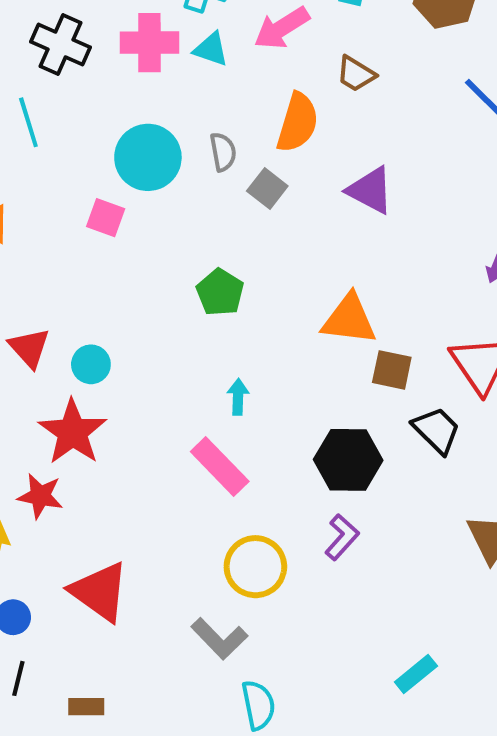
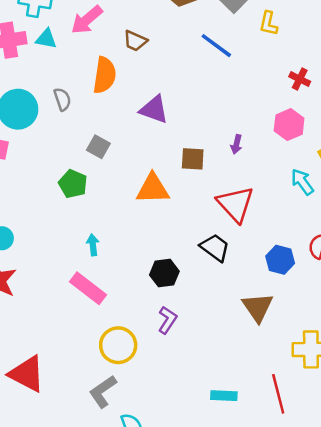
gray square: (267, 189) -> (98, 147), moved
brown square: (392, 370) -> (193, 159), moved
black hexagon: (348, 460) -> (164, 273), size x0.7
gray L-shape: (219, 639) -> (103, 392), turned 108
cyan rectangle: (416, 674) -> (224, 396), turned 50

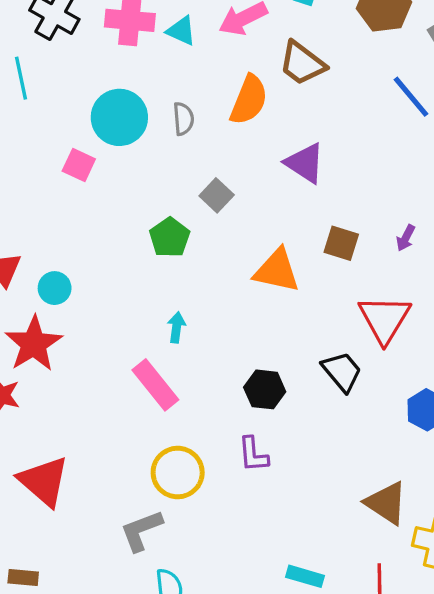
brown trapezoid: (135, 41) -> (302, 63), size x1.4
brown triangle: (258, 307) -> (386, 503), moved, turned -36
purple L-shape: (167, 320) -> (253, 454), turned 128

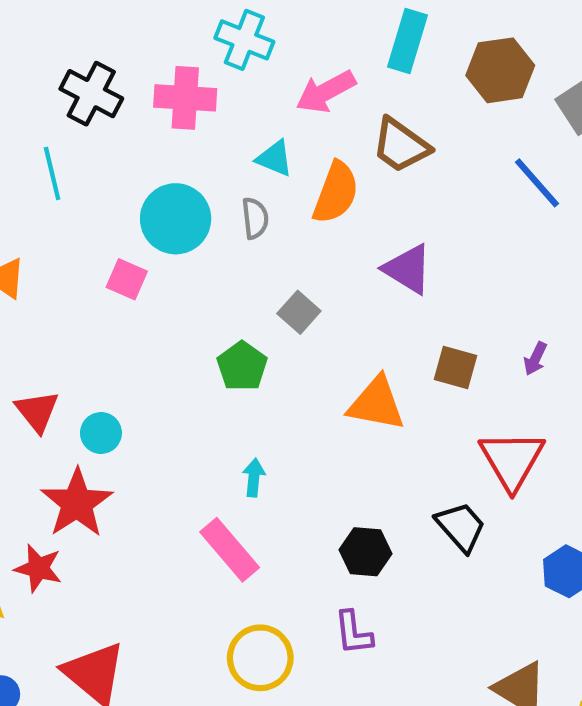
cyan triangle: (181, 31) -> (275, 158), moved

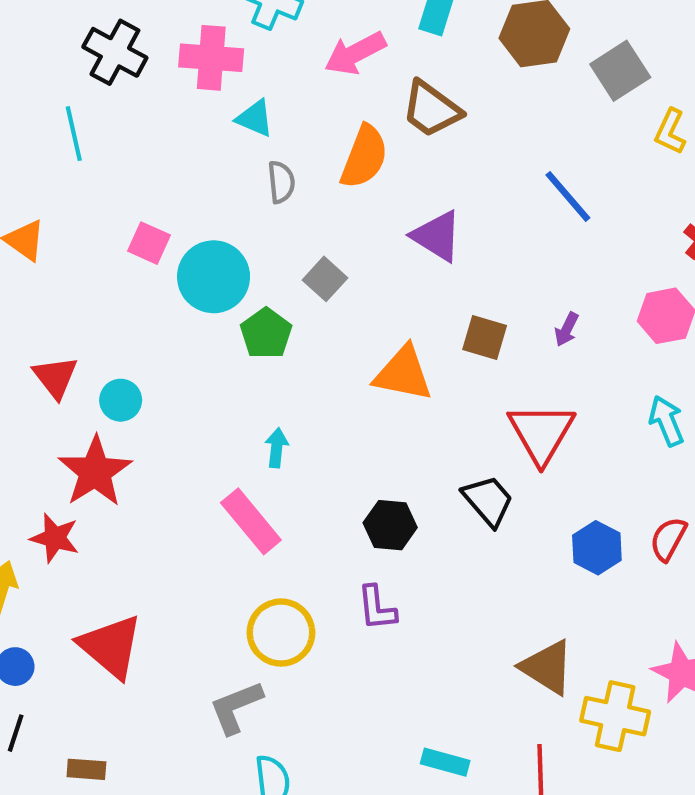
cyan triangle: (275, 158) -> (255, 118), moved
blue line: (537, 183) -> (568, 196), moved
cyan circle: (176, 219) -> (214, 277), moved

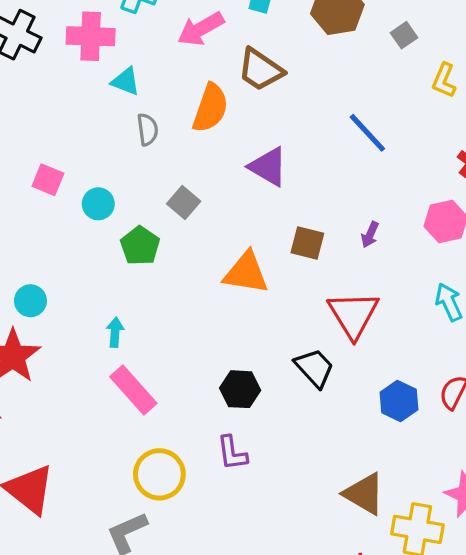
gray square: (620, 71) -> (404, 35), size x0.6
cyan circle: (214, 277) -> (98, 204), size x0.6
cyan arrow: (277, 448) -> (115, 332), moved

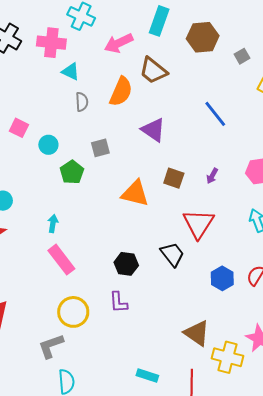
gray square: (184, 202) -> (100, 148), turned 30

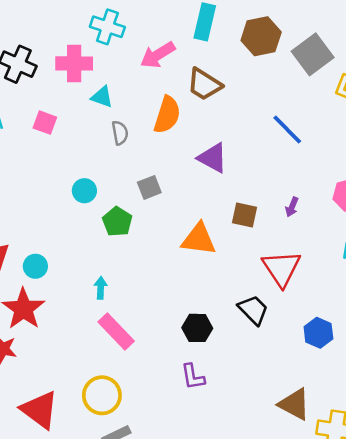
gray square: (242, 56) -> (313, 54), size x2.0
pink square: (19, 128) -> (45, 123), moved
yellow circle: (73, 312) -> (102, 395), moved

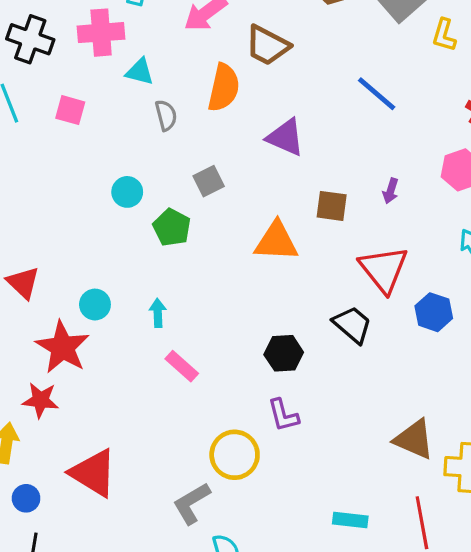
cyan circle: (35, 266) -> (95, 305), moved
pink rectangle: (116, 331) -> (182, 366), size x0.7
blue hexagon: (318, 333) -> (434, 312), moved
yellow circle: (102, 395) -> (235, 455), moved

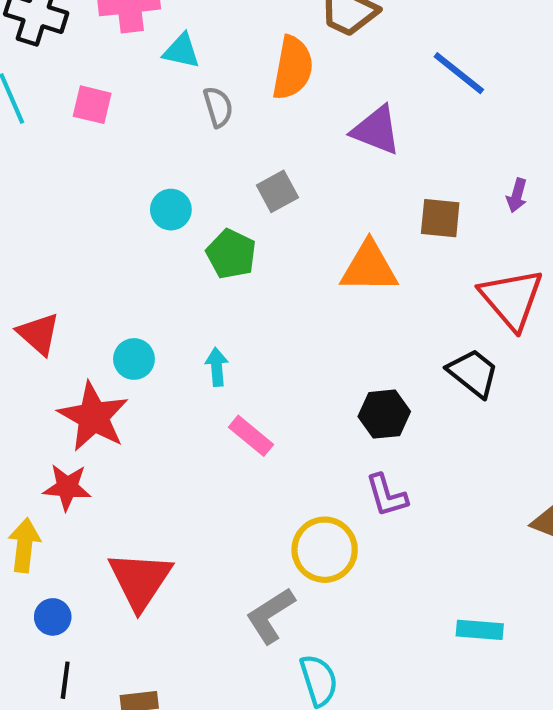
blue line: (377, 94) -> (459, 73), moved
red triangle: (93, 473) -> (140, 580), turned 34

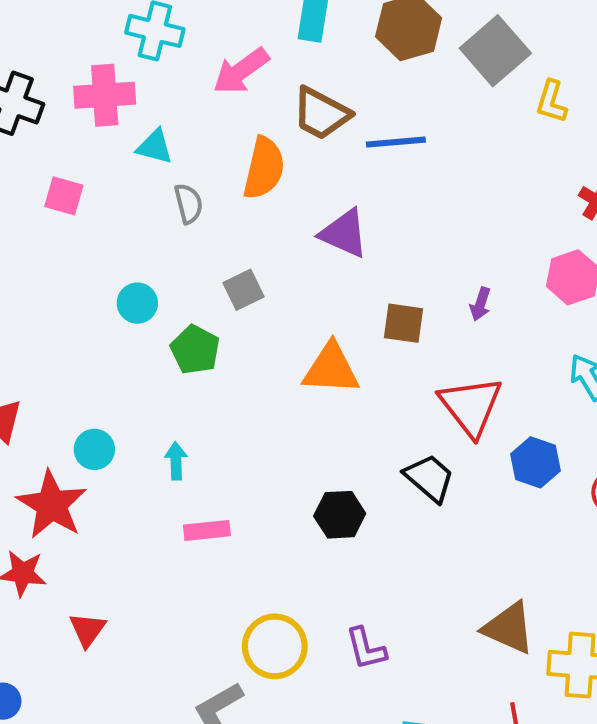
blue line: (459, 73) -> (396, 142), moved, turned -46
pink rectangle: (251, 436) -> (207, 530), turned -48
purple L-shape: (387, 495) -> (366, 649), moved
red triangle: (140, 580) -> (87, 630), moved, size x0.6

